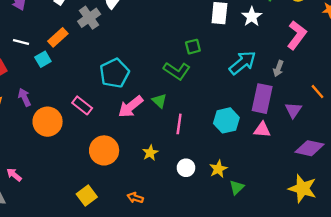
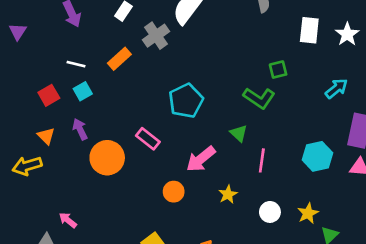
cyan square: (43, 59) -> (83, 91), moved
cyan arrow: (243, 63) -> (336, 89), size x0.7
pink arrow: (131, 107) -> (201, 159), moved
orange circle: (104, 150) -> (174, 192), size x0.6

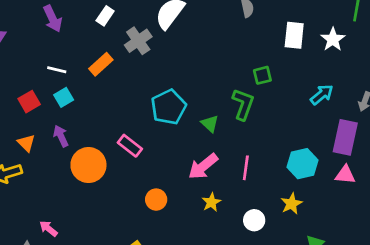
green L-shape: (259, 98) -> (243, 104), turned -104
green triangle: (239, 133) -> (210, 124), moved
pink arrow: (201, 159) -> (203, 166), moved
yellow star: (308, 213) -> (291, 204), moved

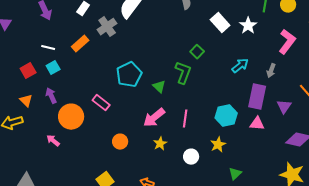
white rectangle: (294, 35) -> (220, 23), turned -48
green square: (262, 75) -> (197, 52), turned -32
pink arrow: (48, 229) -> (53, 141), moved

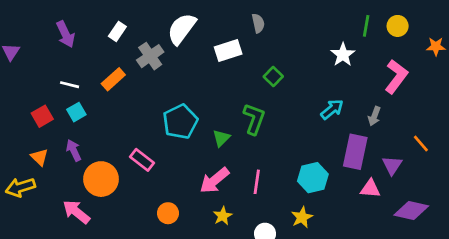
white rectangle: (220, 23) -> (228, 51), moved, turned -66
green square: (197, 52) -> (273, 77), moved
green triangle: (159, 87) -> (221, 138), turned 32
pink triangle: (257, 124) -> (370, 189), moved
pink arrow: (53, 141) -> (76, 212), size x1.5

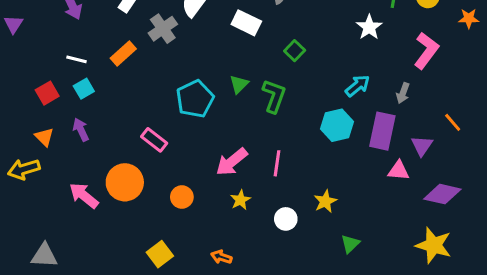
white rectangle: (228, 51) -> (246, 23), turned 44
green triangle: (221, 138) -> (239, 84), moved
cyan hexagon: (313, 178) -> (337, 125), moved
orange circle: (101, 179) -> (125, 182), moved

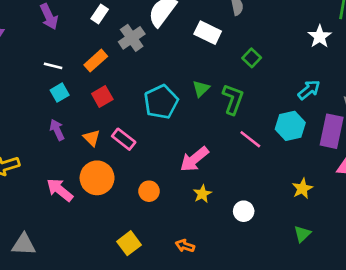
red square: (47, 93) -> (102, 97), moved
orange triangle: (44, 137) -> (92, 138), moved
pink line: (277, 163) -> (250, 139), moved, turned -60
yellow star: (325, 201) -> (302, 189), moved

